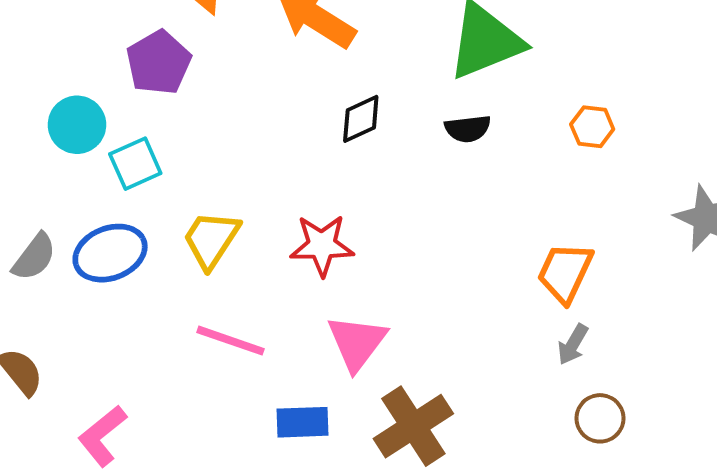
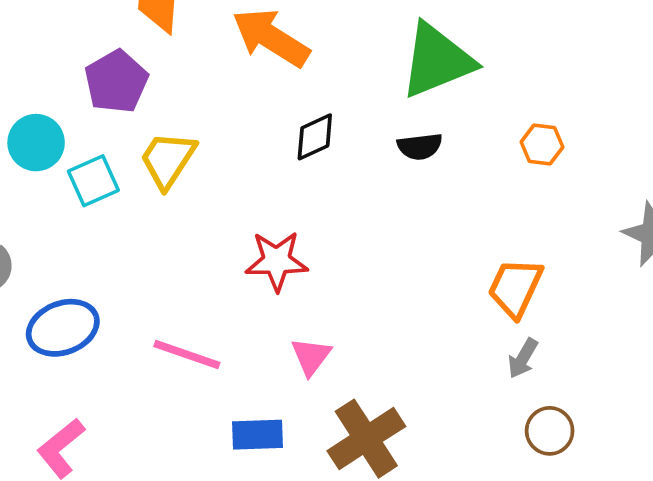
yellow trapezoid: (211, 239) -> (168, 160), moved
blue ellipse: (110, 253) -> (63, 328), moved
pink triangle: (357, 343) -> (311, 356), size x0.7

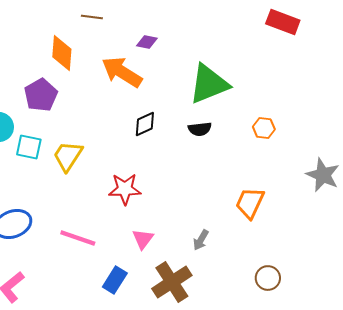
yellow trapezoid: (168, 160) -> (68, 156), moved
cyan square: (93, 181) -> (29, 147), turned 36
gray arrow: (523, 358) -> (201, 240), moved
blue rectangle: (258, 435) -> (115, 280), turned -56

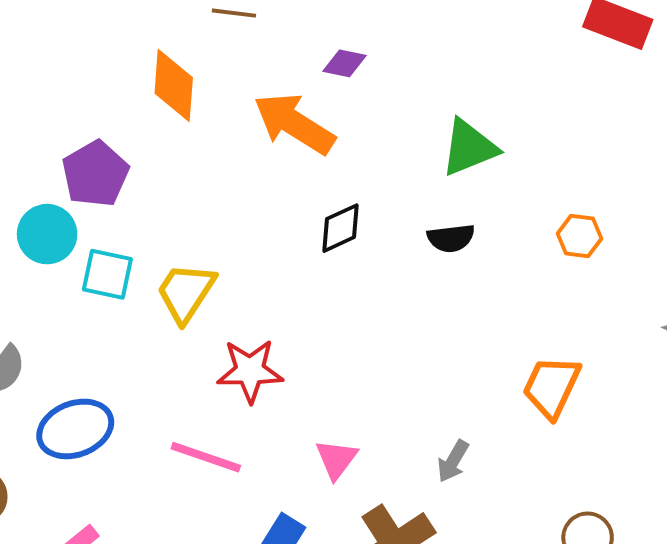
green triangle: (209, 84) -> (469, 148), size x0.7
purple pentagon: (41, 95) -> (95, 174), moved
red star: (125, 189) -> (250, 371), moved

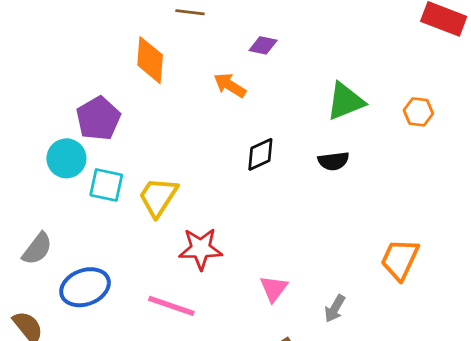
orange arrow: (294, 124) -> (230, 85), size x0.6
orange hexagon: (580, 236) -> (418, 112), moved
pink triangle: (336, 459) -> (274, 289), moved

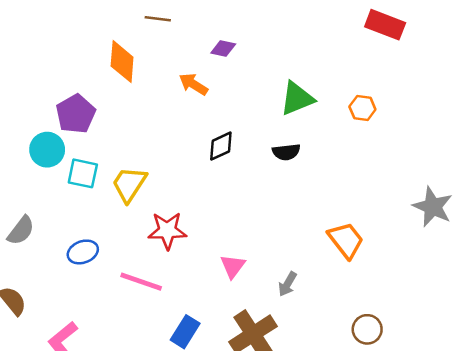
orange trapezoid: (400, 259) -> (346, 240), turned 117
blue ellipse: (85, 287) -> (83, 252), moved, size x0.7

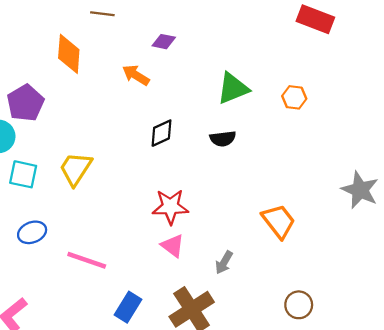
cyan square: (83, 173) -> (23, 174), moved
red star: (167, 231) -> (170, 207), moved
pink triangle: (233, 266) -> (173, 246), turned -30

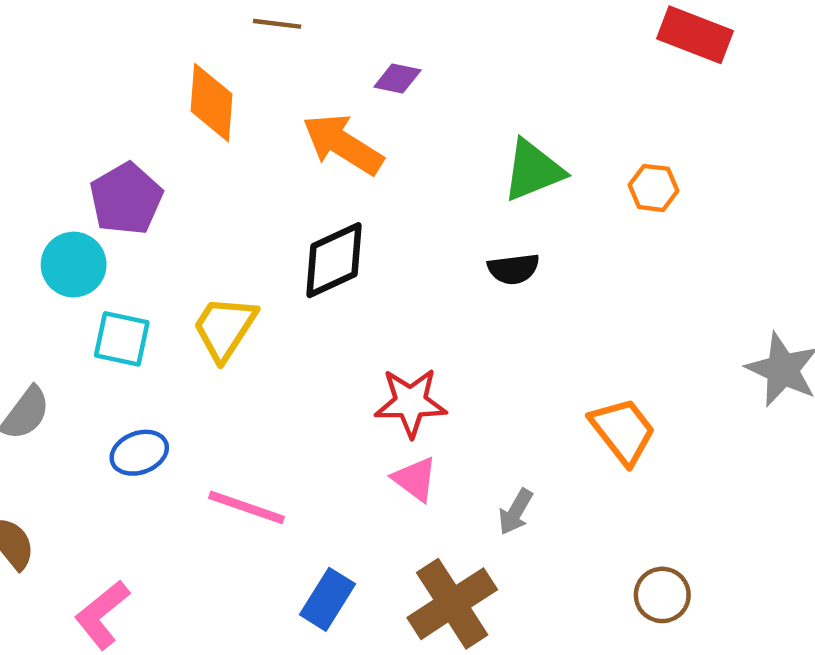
orange arrow: (136, 75) -> (343, 144), size x1.5
black diamond: (161, 133) -> (334, 260), moved, size x1.4

